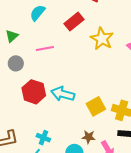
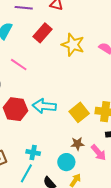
pink line: (45, 49) -> (19, 65), turned 54

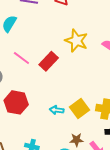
red rectangle: (42, 33) -> (49, 61), moved
cyan arrow: (44, 106) -> (57, 110), moved, size x0.6

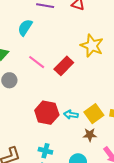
red hexagon: (16, 102) -> (47, 113), moved
brown star: (77, 140) -> (90, 135), moved

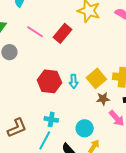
cyan arrow: (71, 115) -> (74, 81), turned -96
brown star: (90, 135) -> (103, 99), moved

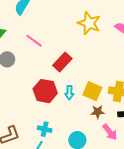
red rectangle: (62, 33) -> (62, 62), moved
yellow square: (96, 78) -> (92, 91), turned -30

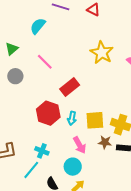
yellow square: (92, 91) -> (95, 120), turned -36
brown star: (98, 112) -> (105, 142), moved
pink arrow: (110, 132) -> (80, 145), moved

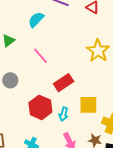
gray circle: (15, 76) -> (10, 80), moved
yellow square: (95, 120) -> (88, 105), moved

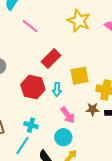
pink line: (40, 56) -> (30, 26), moved

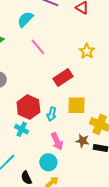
yellow star: (79, 21) -> (87, 51), size x0.7
red rectangle: (51, 59) -> (63, 78), moved
cyan cross: (31, 125) -> (22, 129), moved

